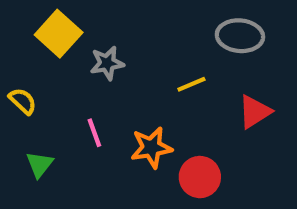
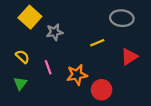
yellow semicircle: (23, 101) -> (22, 57), moved

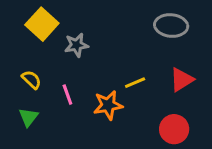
yellow line: (97, 43) -> (135, 83), moved
red circle: (102, 90) -> (174, 129), moved

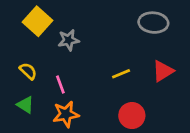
orange star: (108, 105) -> (66, 114), moved
green triangle: (28, 117) -> (25, 105), turned -36
red circle: (174, 129) -> (132, 116), moved

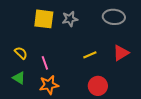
yellow square: (38, 21) -> (44, 19), moved, turned -35
gray star: (69, 40) -> (70, 19), moved

